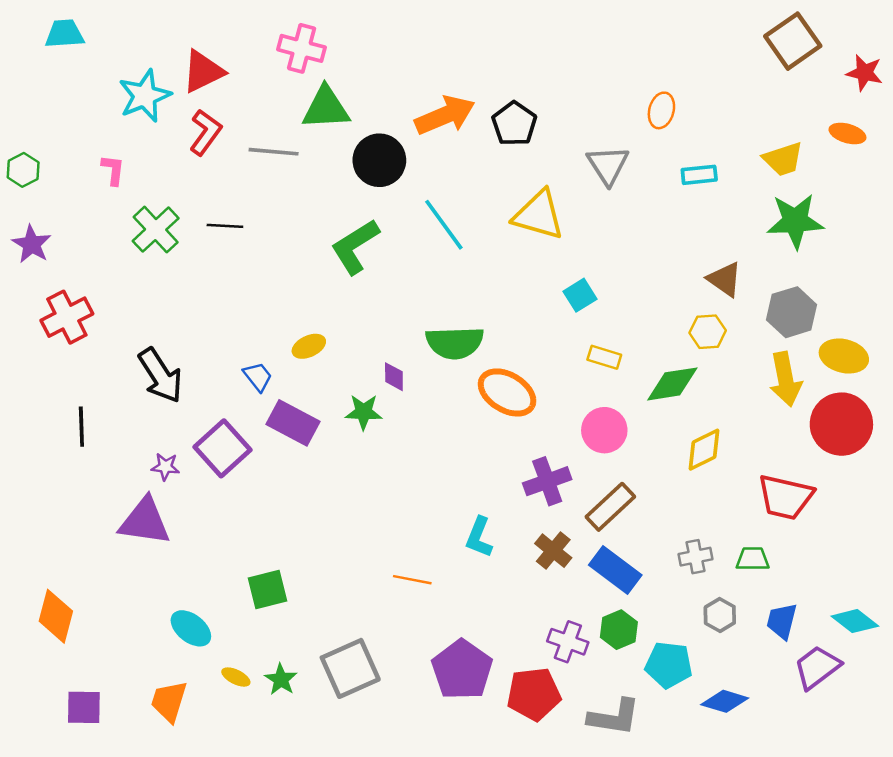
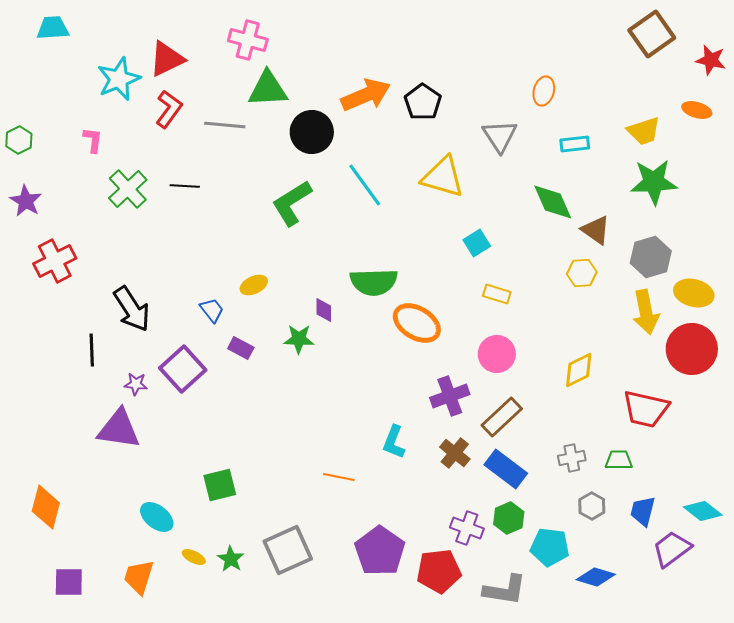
green diamond: (672, 384) -> (553, 202), moved, turned 75
purple rectangle: (293, 423) -> (241, 348), size x0.6
black line: (81, 427) -> (92, 350), moved

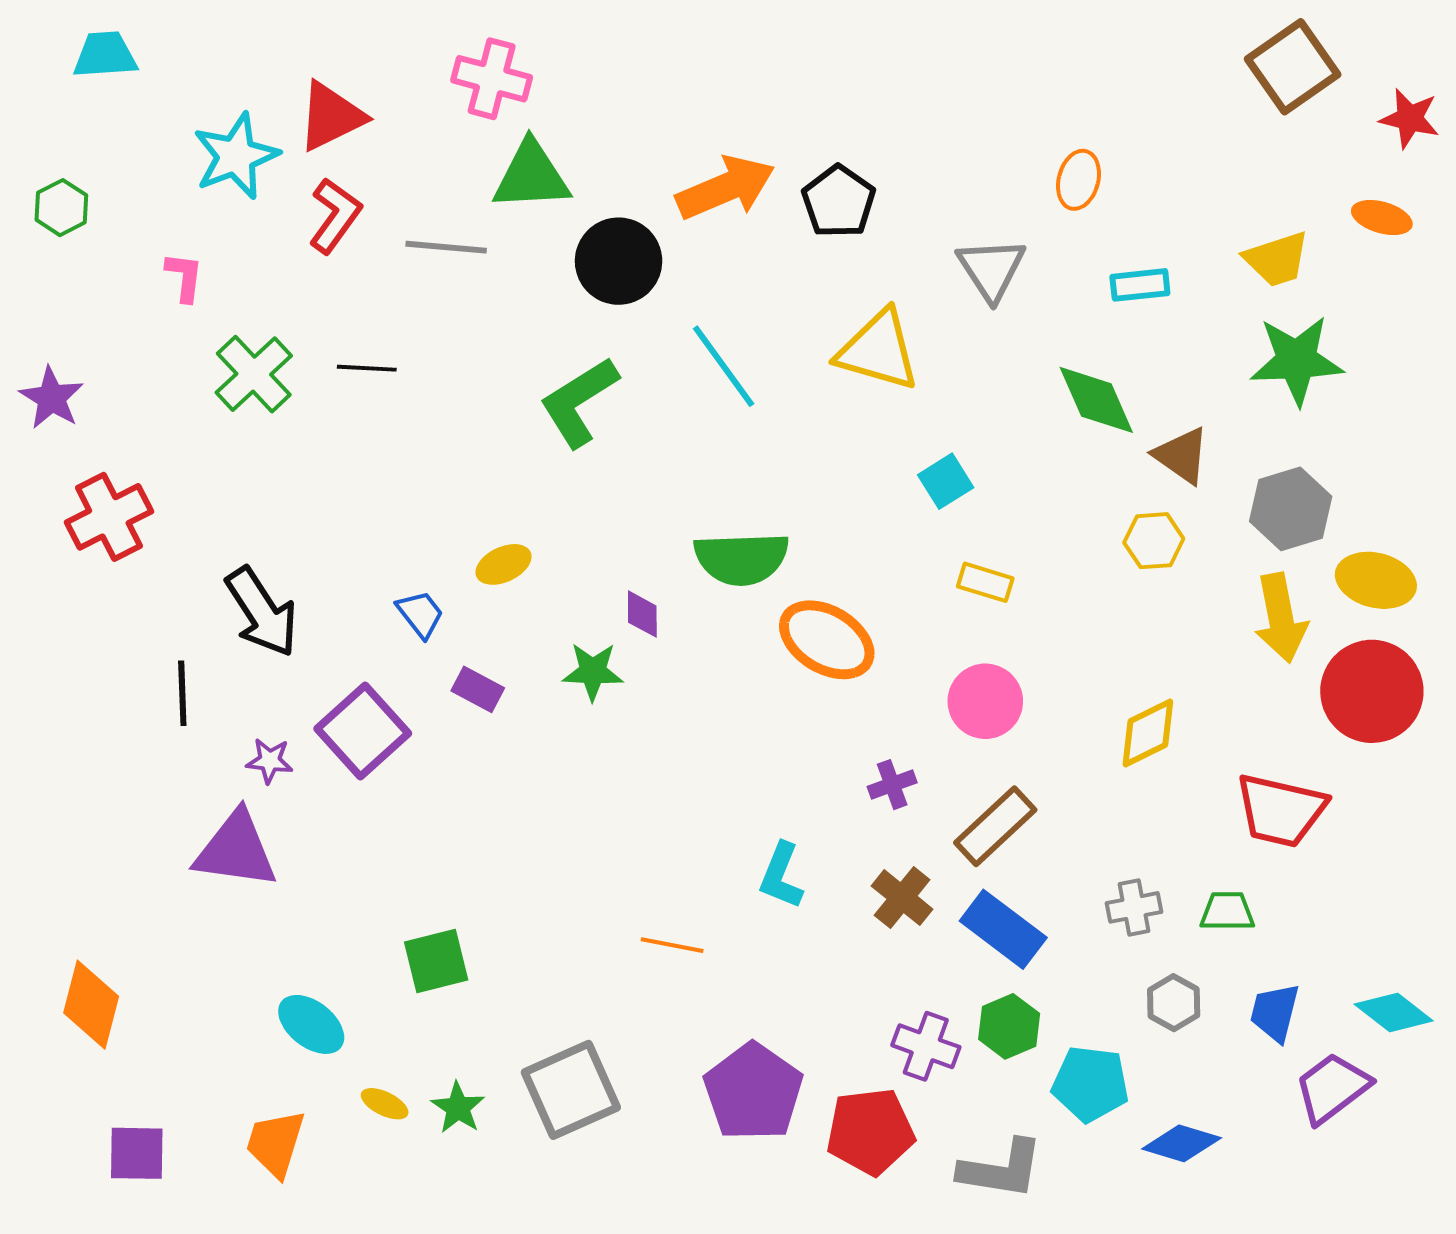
green hexagon: (19, 140) -> (61, 208), moved
purple cross: (450, 396) -> (892, 785), size x0.6

